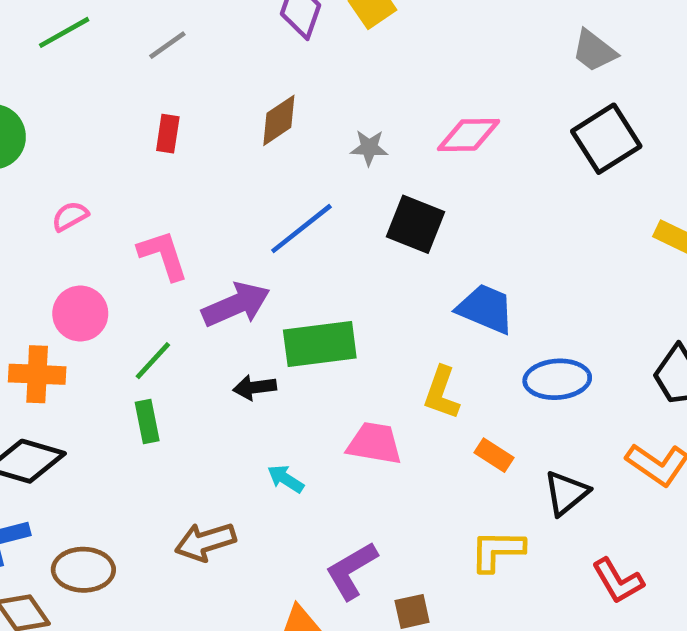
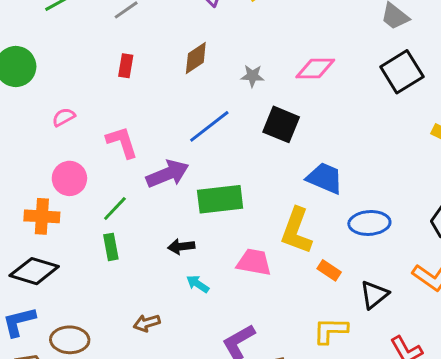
black arrow: (255, 387) -> (181, 247), moved
yellow L-shape: (441, 393) -> (296, 231), size x1.4
brown arrow: (205, 542) -> (147, 323), size x0.7

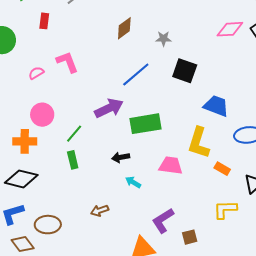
red rectangle: (126, 66) -> (44, 21), moved
pink diamond: (315, 69) -> (230, 29), moved
pink L-shape: (122, 142) -> (67, 62), moved

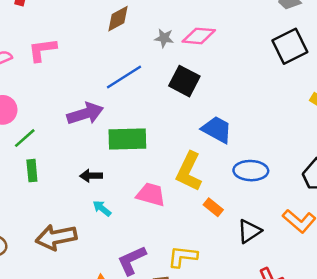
pink diamond: (230, 29) -> (199, 36), moved
pink L-shape: (67, 62) -> (42, 50), turned -85
green line: (74, 134) -> (25, 138), moved
yellow L-shape: (225, 209) -> (183, 257), moved
brown arrow: (100, 211) -> (56, 237), size x1.8

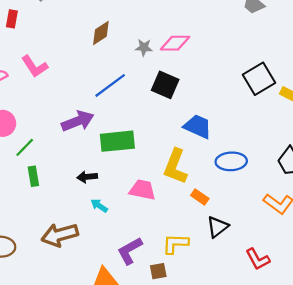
black square: (290, 46) -> (259, 79), moved
pink L-shape: (42, 50) -> (35, 66), turned -112
black triangle: (249, 231) -> (217, 227), moved

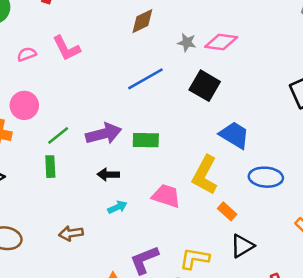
purple arrow: (78, 121) -> (104, 134), moved
green rectangle: (117, 141) -> (146, 140), size x0.7
green line: (25, 147) -> (58, 135), moved
cyan arrow: (99, 206) -> (117, 207), turned 114
brown arrow: (60, 235) -> (71, 233), size x0.6

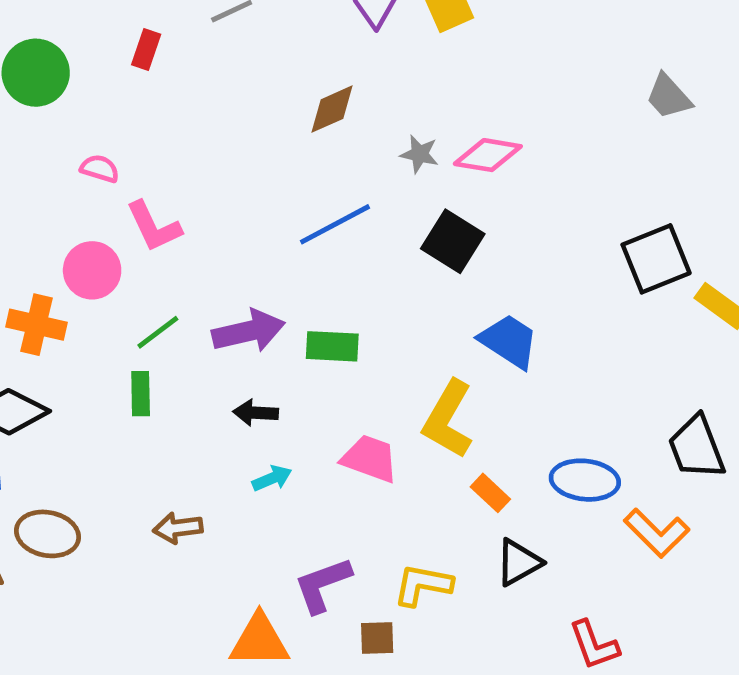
pink L-shape: (66, 48) -> (154, 227), moved
pink semicircle: (27, 54) -> (100, 169), turned 36
blue ellipse: (266, 177) -> (585, 480), moved

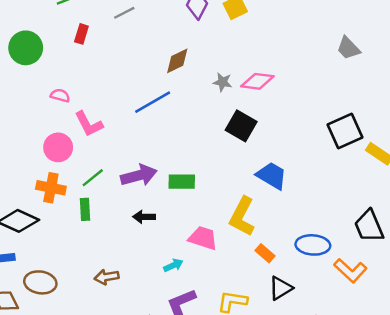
blue line: (335, 224) -> (153, 102), moved
orange cross: (36, 325) -> (51, 188), moved
cyan arrow: (272, 478) -> (173, 265), moved

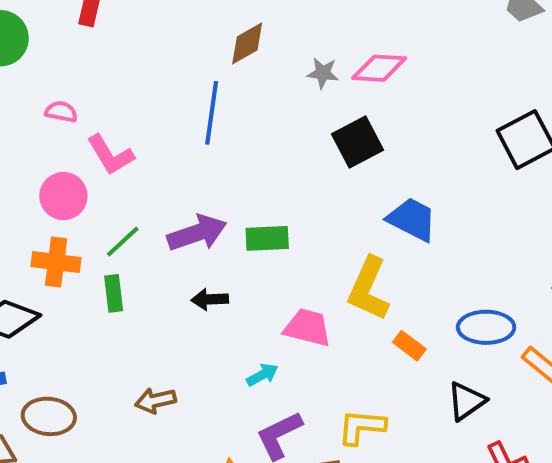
blue line: (153, 102) -> (212, 113), turned -48
black square: (241, 126) -> (358, 142), turned 36
black triangle: (281, 288) -> (466, 401), moved

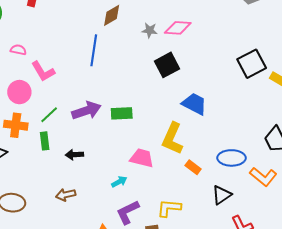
black arrow: (210, 299) -> (74, 155), moved

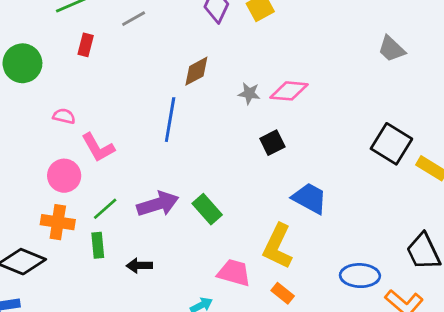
black square: (252, 64) -> (391, 144), turned -32
black square: (167, 65) -> (272, 143), size x0.7
green rectangle: (122, 113) -> (207, 209), turned 50
orange rectangle: (193, 167) -> (283, 293), moved

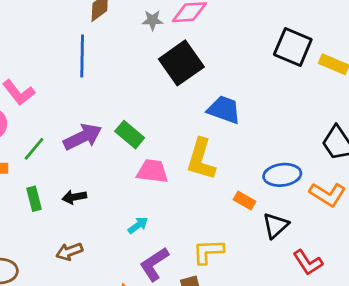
black square: (272, 143) -> (181, 63), size x1.8
green rectangle: (98, 245) -> (34, 199), moved
pink trapezoid: (234, 273) -> (152, 171), moved
orange rectangle: (283, 293) -> (245, 200), moved

